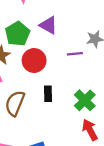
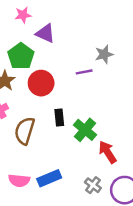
purple triangle: (48, 25) -> (45, 33), moved
green cross: (85, 100) -> (85, 130), moved

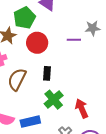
green cross: (85, 130) -> (54, 100), moved

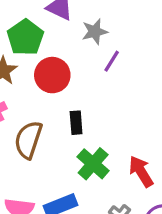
gray star: (93, 28) -> (95, 32), moved
purple line: (74, 40) -> (112, 61), turned -48

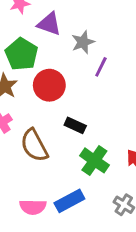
black rectangle: (76, 123) -> (75, 125), turned -54
brown semicircle: (28, 140) -> (34, 145), turned -40

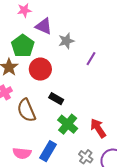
purple line: (101, 67) -> (91, 59), moved
blue rectangle: (69, 201) -> (48, 151), turned -36

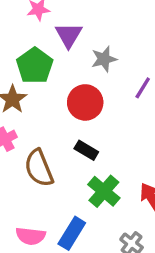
purple triangle: (44, 26) -> (69, 35), turned 36
red circle: (40, 69) -> (85, 102), moved

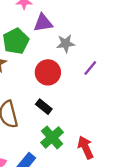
purple triangle: (69, 35) -> (43, 23), turned 42

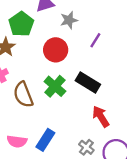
black rectangle: (44, 107) -> (88, 82), moved, size x1.5
green cross: (52, 137) -> (55, 86), moved

